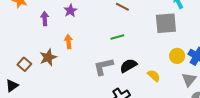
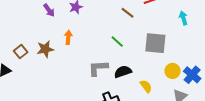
purple arrow: (45, 19) -> (49, 10), turned 136
gray square: (166, 23) -> (155, 43), moved
green line: (117, 37) -> (117, 42), turned 48

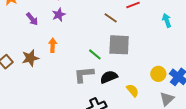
green line: (117, 42) -> (95, 54), moved
gray square: (155, 43) -> (119, 45), moved

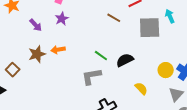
orange arrow: (53, 45) -> (58, 50), turned -96
gray square: (119, 45) -> (150, 28), moved
brown star: (30, 58) -> (37, 54), moved
black semicircle: (109, 77) -> (125, 60), moved

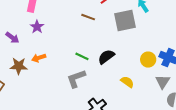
brown star: (37, 54) -> (19, 66), turned 30

